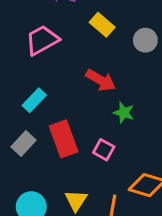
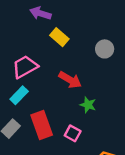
yellow rectangle: (102, 25) -> (59, 37), moved
pink trapezoid: (42, 40) -> (25, 67), moved

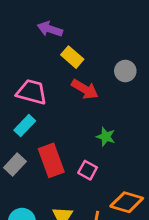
pink trapezoid: (25, 67) -> (32, 92), turned 44
red arrow: (70, 80) -> (85, 89), moved

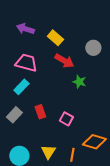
purple arrow: (50, 29) -> (25, 29), moved
green star: (106, 137) -> (79, 82), moved
red rectangle: (51, 160) -> (40, 112), size x0.6

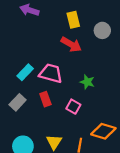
yellow rectangle: (55, 38) -> (73, 20), moved, turned 35
pink trapezoid: (26, 63) -> (51, 73), moved
green star: (79, 82) -> (87, 82), moved

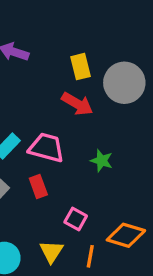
gray circle: (102, 30) -> (124, 83), size x1.6
pink square: (73, 107) -> (76, 219), moved

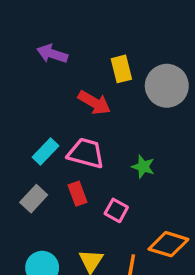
red arrow: (77, 104) -> (94, 103), moved
pink square: (76, 219) -> (116, 210), moved

